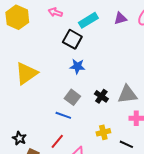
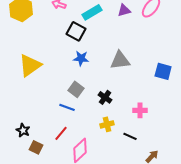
gray triangle: (127, 94) -> (120, 60), moved
black cross: (101, 96) -> (105, 97), moved

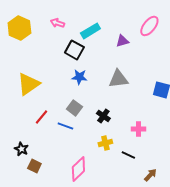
purple triangle: (124, 10) -> (122, 41), moved
red line: (61, 133) -> (41, 117), moved

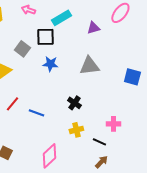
black square: (74, 50) -> (45, 37), turned -30
gray square: (74, 108) -> (22, 49), moved
pink cross: (138, 129) -> (113, 124), moved
brown arrow: (150, 175) -> (101, 162), moved

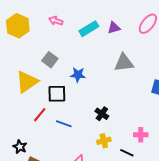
purple triangle: (93, 28) -> (114, 28), moved
black square: (45, 37) -> (57, 94), moved
gray triangle: (89, 66) -> (124, 63), moved

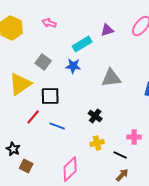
cyan rectangle: (89, 29) -> (82, 44), moved
gray triangle: (124, 63) -> (111, 78), moved
blue star: (78, 75) -> (73, 66), moved

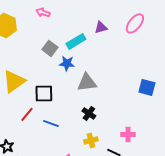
pink arrow: (49, 23) -> (43, 12), moved
gray square: (43, 62) -> (50, 48), moved
gray triangle: (111, 78) -> (87, 82), moved

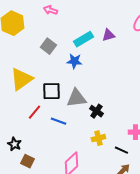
purple triangle: (101, 27) -> (108, 35), moved
gray square: (50, 48) -> (48, 46), moved
gray triangle: (87, 82) -> (76, 98), moved

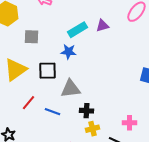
gray square: (48, 46) -> (31, 37), moved, turned -35
black square: (51, 91) -> (47, 71), moved
black cross: (96, 111) -> (86, 111), moved, turned -32

